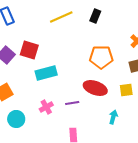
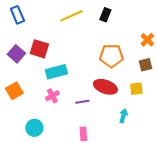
pink cross: (46, 107) -> (52, 96), moved
cyan circle: (16, 119) -> (34, 128), moved

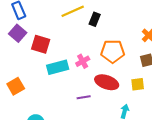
black rectangle: (105, 15) -> (95, 19), moved
purple square: (16, 54) -> (18, 33), moved
pink cross: (52, 96) -> (83, 61), moved

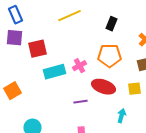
black rectangle: (95, 19) -> (112, 24), moved
purple square: (18, 33) -> (14, 38), turned -36
red square: (41, 44) -> (38, 49), turned -30

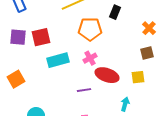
purple square: (14, 38) -> (18, 37), moved
orange pentagon: (110, 56) -> (90, 29), moved
pink cross: (80, 66) -> (90, 58), moved

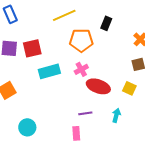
yellow square: (138, 77) -> (129, 88), turned 32
purple line: (84, 90) -> (85, 113), moved

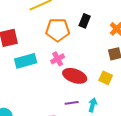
black rectangle: (106, 23) -> (85, 21), moved
purple line: (85, 113) -> (72, 103), moved

